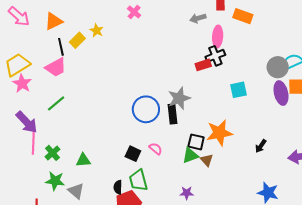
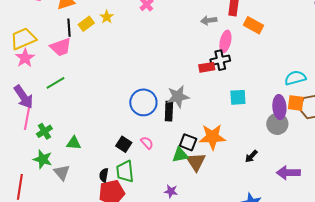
gray circle: (278, 67) -> (277, 124), moved
brown triangle: (207, 160) -> (196, 162), size x1.5

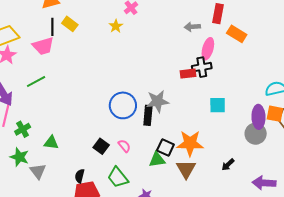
yellow star: (107, 17) -> (116, 26), moved
yellow rectangle: (86, 24) -> (70, 24), turned 70
brown triangle: (196, 162) -> (186, 169), moved
green trapezoid: (125, 171) -> (118, 177), moved, turned -35

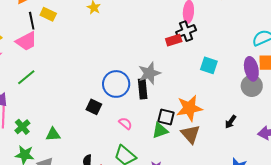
cyan square: (218, 105) -> (209, 65), turned 30
black square: (101, 146) -> (94, 107), moved

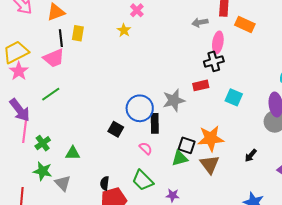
yellow rectangle: (48, 14) -> (78, 33), turned 70
red rectangle: (174, 40) -> (201, 85), moved
black rectangle: (143, 89) -> (155, 123), moved

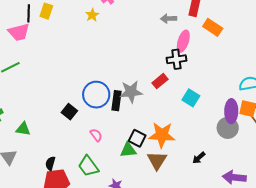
red rectangle: (201, 85) -> (160, 81), turned -35
black rectangle: (155, 123) -> (117, 101), moved

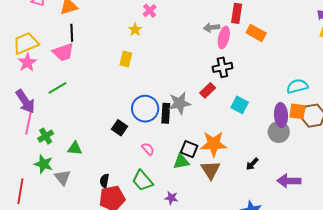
yellow rectangle: (46, 11) -> (126, 59), moved
pink ellipse: (183, 41) -> (224, 37), moved

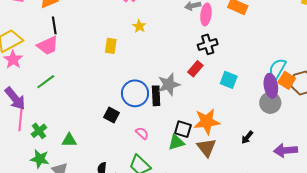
yellow star: (135, 30) -> (139, 26), moved
cyan semicircle: (297, 86) -> (277, 69), moved, turned -40
orange square: (297, 111) -> (287, 80), turned 30

